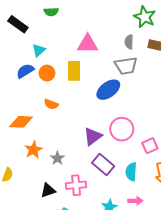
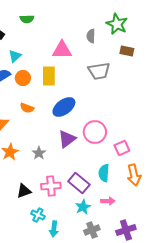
gray semicircle: (129, 42) -> (91, 36), moved
blue ellipse: (108, 90) -> (64, 107), moved
gray star: (57, 158) -> (39, 153), moved
purple rectangle: (103, 164) -> (79, 183), moved

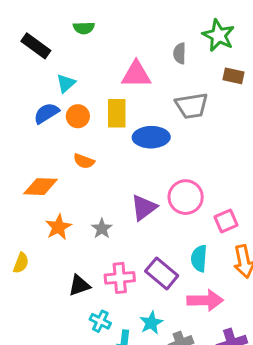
blue ellipse: (64, 107) -> (151, 137), moved, turned 35
pink arrow: (108, 201) -> (205, 300), size x1.6
cyan star: (83, 207) -> (151, 323), moved

